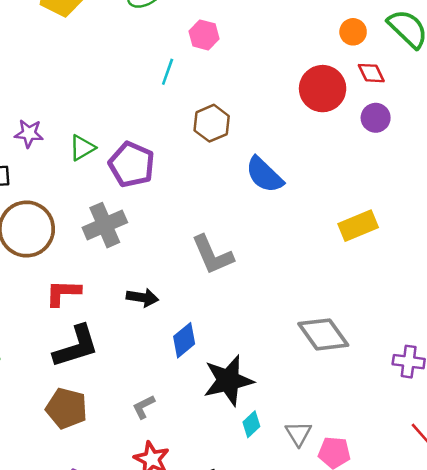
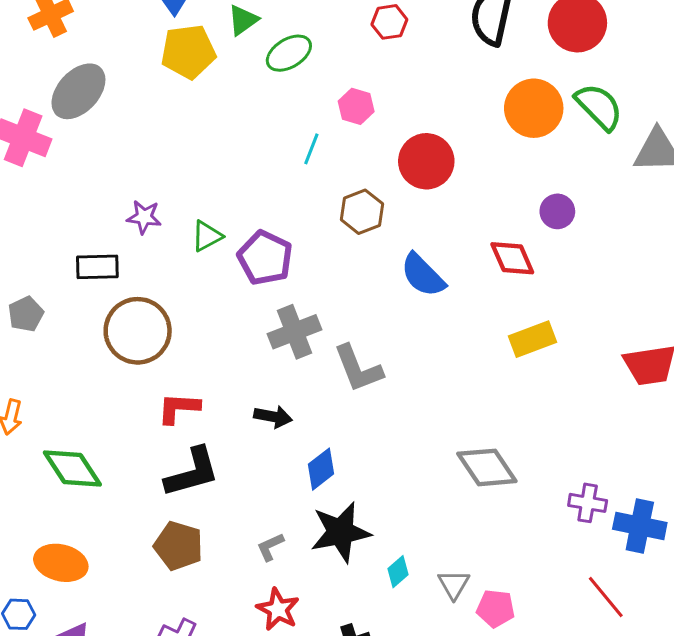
orange circle: (353, 32) -> (534, 108), size x1.8
red diamond: (371, 73) -> (512, 258), moved, size x1.4
red circle: (323, 89) -> (426, 161), moved
gray cross: (105, 225) -> (294, 332), moved
black star: (228, 381) -> (341, 532), moved

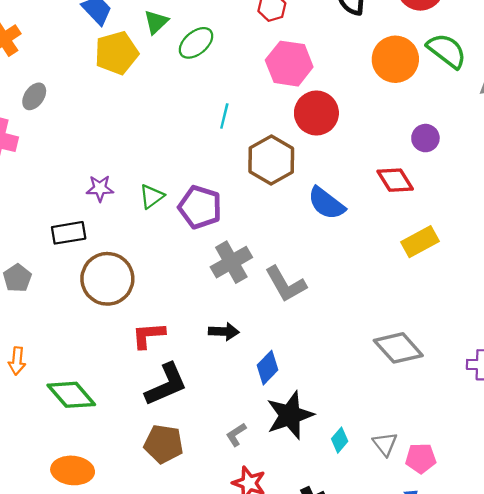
gray ellipse: (78, 91) -> (34, 96), size x0.6
pink hexagon: (356, 106) -> (289, 64), moved, size x1.6
brown hexagon: (362, 212) -> (271, 160), size x1.4

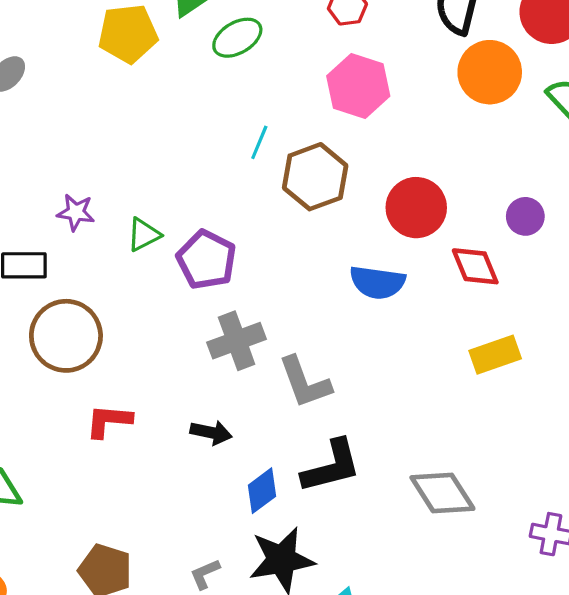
orange circle: (395, 59) -> (490, 72), moved
red circle: (316, 113) -> (416, 208), moved
brown hexagon: (271, 160) -> (315, 177), moved
blue semicircle: (326, 203) -> (377, 282), turned -39
black L-shape: (166, 384) -> (331, 466), moved

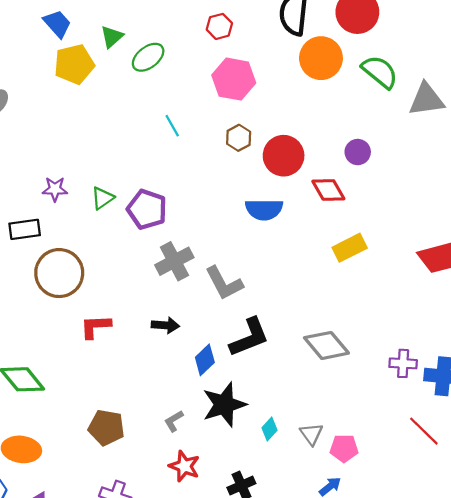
cyan line: (259, 142) -> (172, 126), turned -45
brown hexagon: (315, 177) -> (239, 138), moved, size x0.6

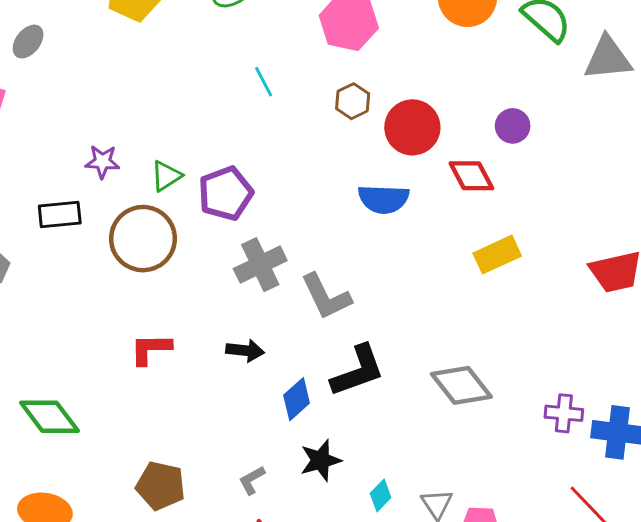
purple pentagon: (147, 209) -> (226, 193), turned 30
brown circle: (59, 273) -> (143, 239), moved
black star: (224, 405) -> (321, 460), size x0.7

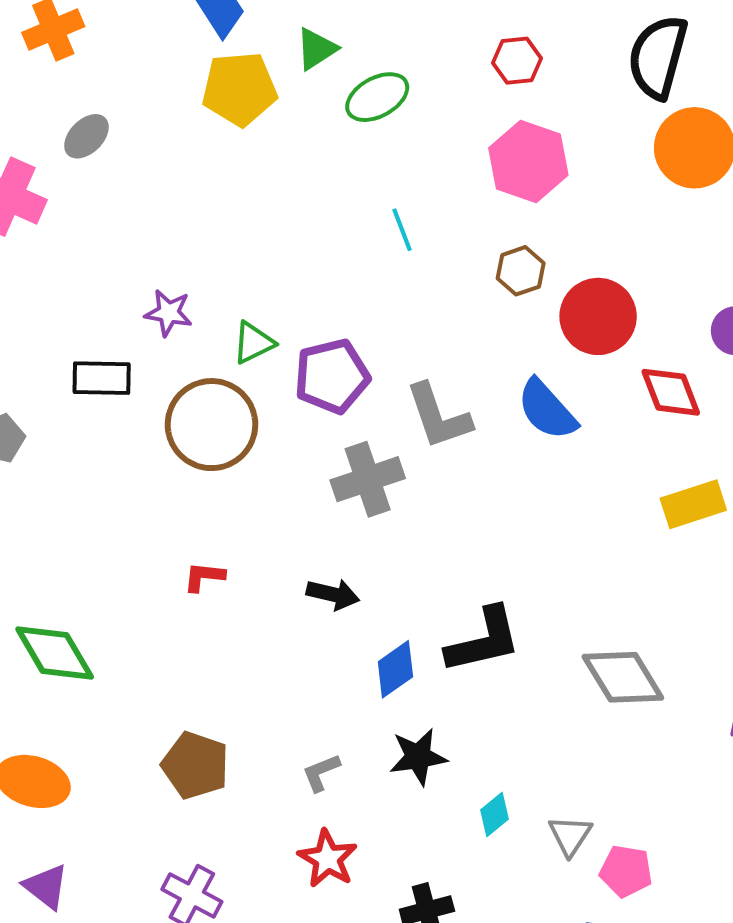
blue semicircle: (384, 199) -> (547, 410), turned 39
gray L-shape: (326, 297) -> (438, 416), moved
red L-shape: (151, 349) -> (204, 577), size x0.7

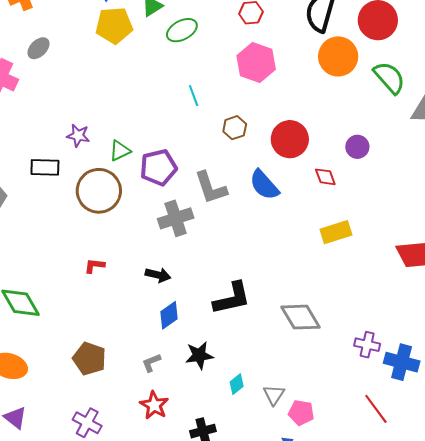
brown hexagon: (521, 271) -> (235, 128), moved
red diamond: (671, 392) -> (325, 177), size x0.7
blue diamond: (395, 669) -> (169, 315), moved

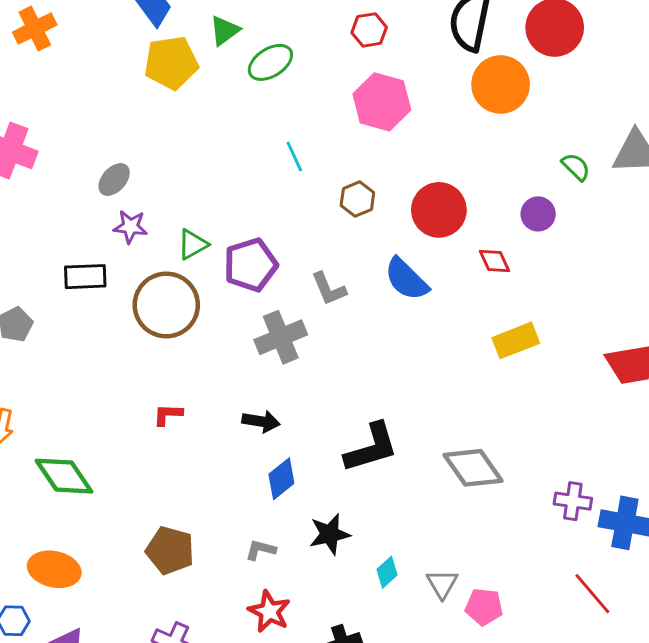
gray ellipse: (38, 48) -> (114, 180), moved
green semicircle: (389, 78) -> (576, 167), moved, size x0.6
gray L-shape: (211, 188) -> (329, 289), size x0.7
gray L-shape: (151, 363) -> (261, 550), turned 40

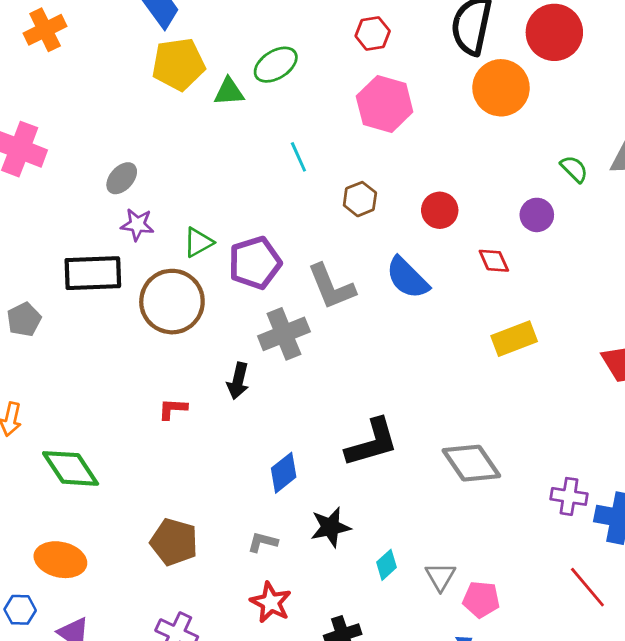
green triangle: (225, 31) -> (229, 92), moved, turned 32
red circle: (439, 210) -> (440, 210), size x0.7
black rectangle: (85, 277) -> (93, 273), size x1.4
gray L-shape: (329, 289) -> (331, 287), size x1.4
black arrow: (261, 421) -> (238, 381), moved, turned 93

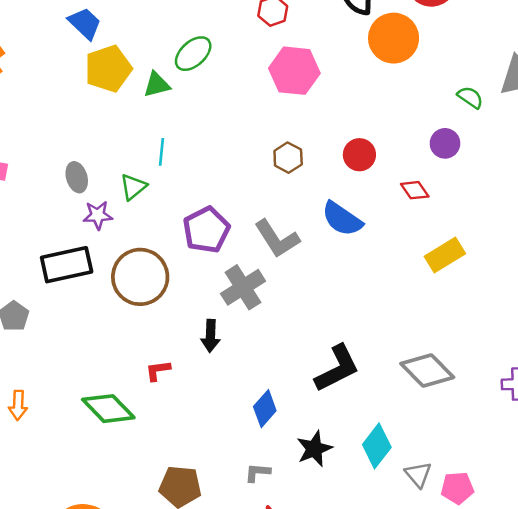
cyan line: (298, 157) -> (161, 152), moved, turned 40
gray ellipse: (122, 178) -> (77, 177), turned -48
green triangle: (198, 242) -> (133, 187), moved
green diamond: (71, 468) -> (108, 409), moved
cyan diamond: (386, 565) -> (377, 446), moved, size x1.6

